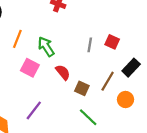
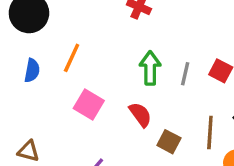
green arrow: (46, 47) -> (150, 68), moved, turned 30
brown line: (108, 81) -> (210, 133), turned -30

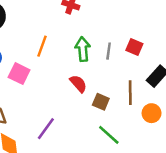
orange line: (72, 58) -> (42, 46), moved
pink square: (89, 104) -> (19, 74), moved

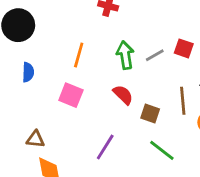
gray line: (109, 51) -> (155, 55), turned 56
pink square: (19, 74) -> (71, 95), moved
purple line: (46, 129) -> (105, 147), moved

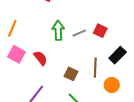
orange line: (79, 55) -> (12, 28), moved
red semicircle: (123, 95) -> (40, 58), moved

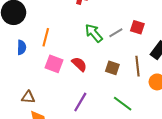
green arrow: (58, 30) -> (94, 33), turned -30
brown square: (71, 74) -> (112, 68), moved

